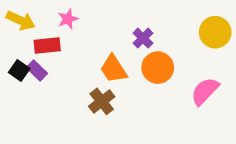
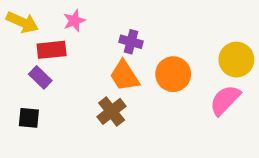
yellow circle: (215, 32) -> (236, 60), moved
purple cross: (143, 38) -> (131, 42), moved, turned -30
black square: (19, 71) -> (29, 118), moved, turned -30

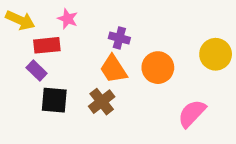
pink star: (74, 21) -> (68, 19), turned -30
pink semicircle: (225, 100) -> (192, 113), moved
black square: (29, 118) -> (54, 100), moved, size x1.4

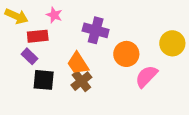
purple cross: (119, 38) -> (96, 30), size x1.5
orange trapezoid: (113, 69) -> (78, 63), moved
pink semicircle: (192, 113) -> (146, 76), moved

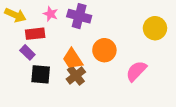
purple cross: (96, 30) -> (79, 16), moved
yellow circle: (172, 43) -> (155, 28), moved
orange circle: (126, 54) -> (104, 50), moved

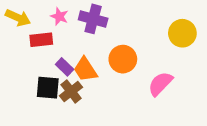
purple rectangle: (27, 52) -> (65, 67), moved
brown cross: (76, 75) -> (71, 91), moved

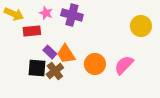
orange circle: (123, 59) -> (95, 64), moved

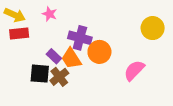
purple cross: (72, 15) -> (80, 38), moved
red rectangle: (32, 31) -> (19, 33), moved
orange circle: (95, 64) -> (99, 52), moved

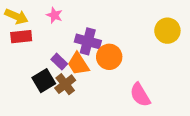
pink semicircle: (134, 70) -> (140, 95), moved, turned -75
black square: (40, 74) -> (44, 81), turned -36

